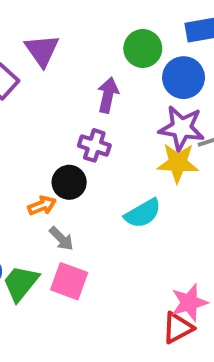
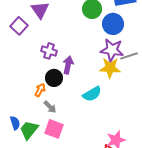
purple arrow: (108, 95) -> (68, 65), moved
purple cross: (94, 145) -> (49, 51), moved
orange arrow: (42, 206) -> (40, 90), turned -40

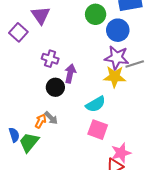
orange arrow: (40, 90) -> (41, 121), moved
pink square: (54, 129) -> (98, 130), moved

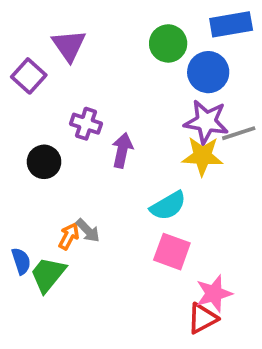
black circle: (55, 87) -> (44, 162), moved

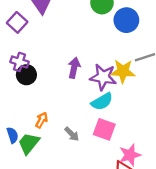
purple star: (206, 122) -> (103, 77), moved
purple cross: (86, 124) -> (19, 62), moved
gray arrow: (88, 231) -> (72, 134), moved

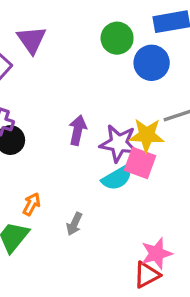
pink square: (104, 129) -> (140, 163), moved
gray arrow: (72, 134) -> (74, 224), turned 70

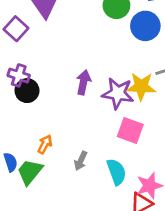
pink square: (140, 163) -> (130, 131), moved
cyan semicircle: (117, 178) -> (116, 172), moved, turned -80

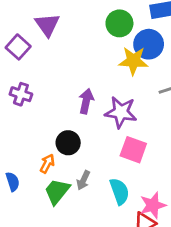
yellow star: (141, 86) -> (133, 61), moved
black circle: (27, 91) -> (68, 143), moved
green trapezoid: (30, 172) -> (57, 191), moved

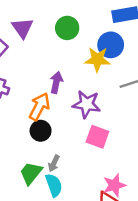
green circle: (119, 23) -> (67, 28), moved
purple arrow: (86, 101) -> (56, 82), moved
orange arrow: (47, 164) -> (39, 107), moved, size x1.6
cyan semicircle: (119, 191) -> (54, 185), moved

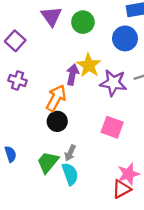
purple triangle: (22, 28) -> (51, 16), moved
yellow star: (97, 59) -> (89, 65), moved, turned 30
purple star: (87, 104) -> (113, 83), moved

